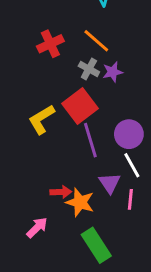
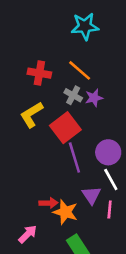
red cross: (50, 44) -> (39, 73), turned 35
yellow L-shape: (41, 119) -> (32, 115), moved

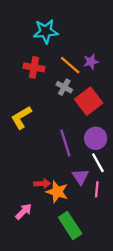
cyan star: (85, 26) -> (46, 31), moved
purple star: (94, 98) -> (91, 62), moved
yellow L-shape: (32, 115) -> (21, 117), moved
red square: (65, 128) -> (89, 101), moved

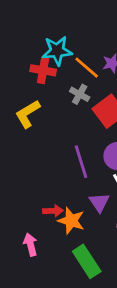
cyan star: (46, 31) -> (57, 51), moved
yellow L-shape: (21, 117) -> (28, 114), moved
pink arrow: (24, 212) -> (30, 245), turned -60

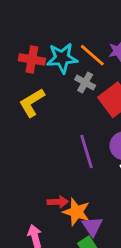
cyan star: (57, 51) -> (62, 58), moved
red cross: (43, 70) -> (32, 59), moved
purple triangle: (99, 202) -> (92, 226), moved

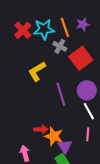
orange line: (92, 55) -> (65, 27), turned 30
red cross: (32, 59) -> (23, 30), turned 36
yellow L-shape: (32, 103) -> (37, 71), moved

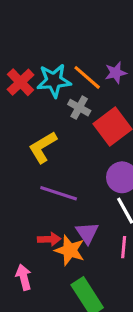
orange line: (65, 27) -> (87, 77), turned -30
purple line: (61, 94) -> (59, 193), moved, turned -55
purple triangle: (65, 146) -> (87, 233), moved

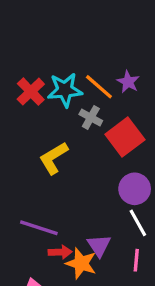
purple star: (116, 73) -> (128, 82), turned -30
purple line: (59, 193) -> (39, 228), moved

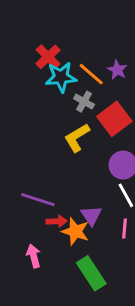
red cross: (31, 92) -> (48, 57), moved
yellow L-shape: (54, 158) -> (77, 138), moved

